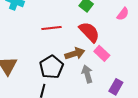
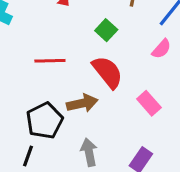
pink rectangle: (102, 53) -> (149, 103), moved
gray arrow: (87, 74) -> (89, 152), moved

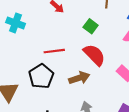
black pentagon: (45, 121) -> (41, 76), moved

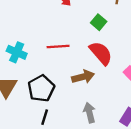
cyan cross: (16, 23) -> (17, 52), moved
black pentagon: (41, 76) -> (41, 88), moved

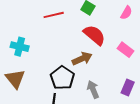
red line: (58, 46) -> (54, 15), moved
black pentagon: (41, 88) -> (62, 78), moved

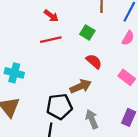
red semicircle: (94, 35) -> (94, 61), size x0.7
black pentagon: (62, 78) -> (59, 106), turned 30

